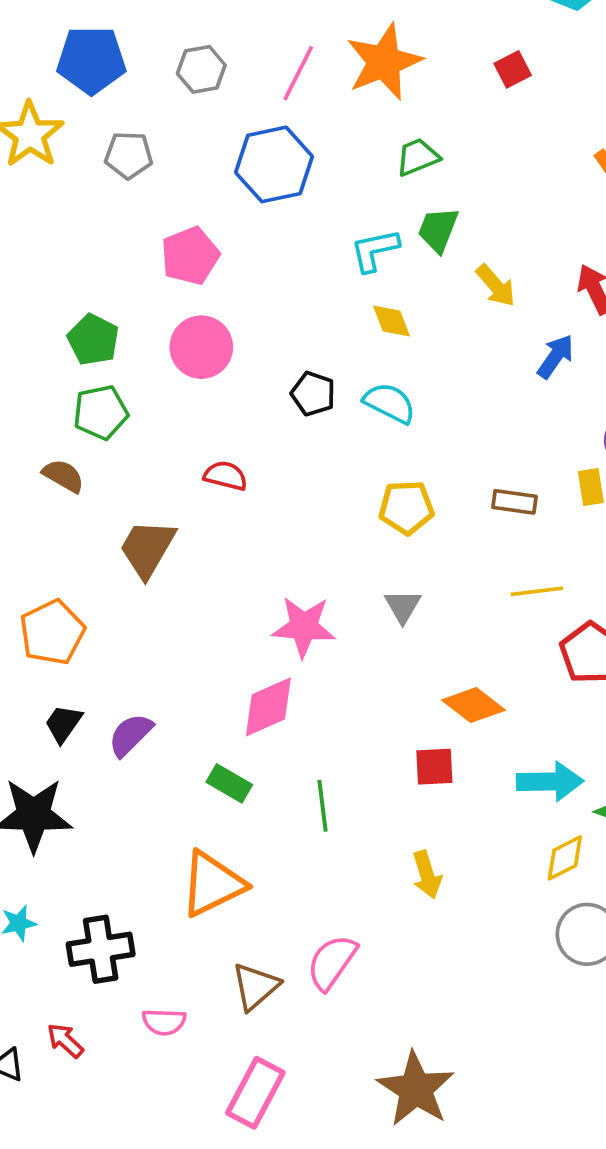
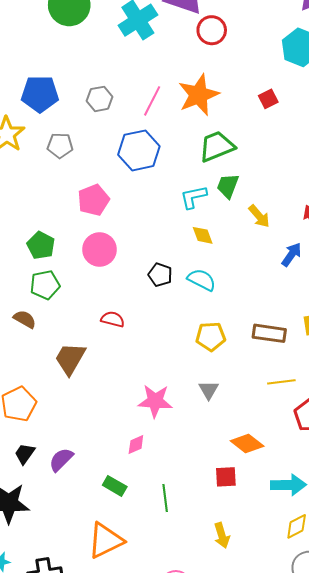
green trapezoid: (418, 157) -> (217, 146), size x1.5
brown rectangle: (514, 502) -> (269, 333), size x1.4
pink diamond: (268, 707) -> (136, 445), size x0.6

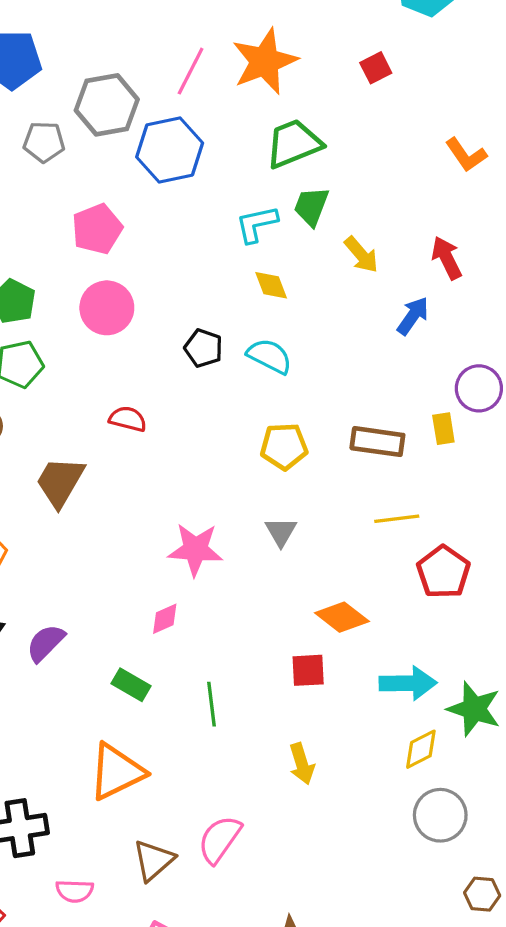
gray hexagon: (100, 99) -> (107, 105), moved, size x1.5

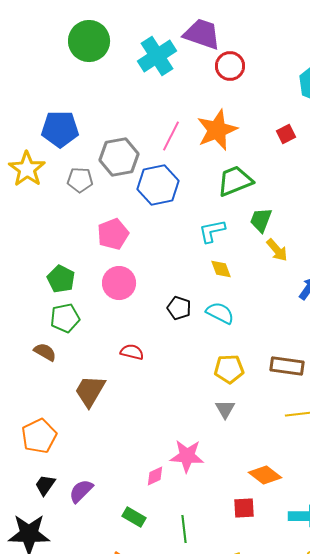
green trapezoid: (311, 206) -> (261, 220), moved
gray triangle: (281, 532) -> (225, 409), moved
pink star: (195, 549) -> (187, 456), moved

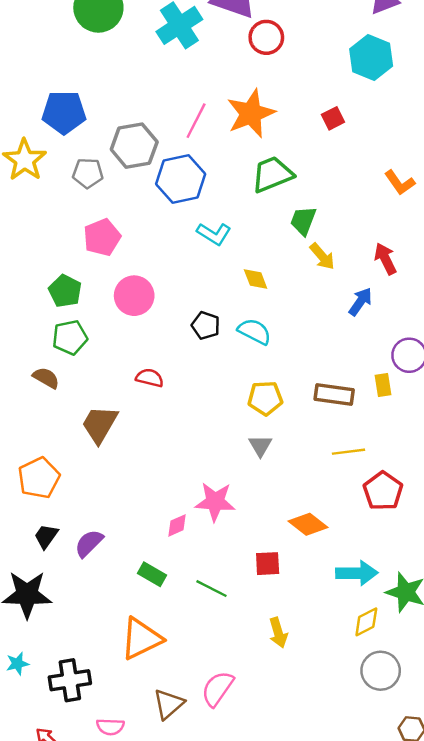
cyan L-shape: (212, 231) -> (214, 234), moved, turned -136
pink pentagon: (113, 234) -> (102, 237), moved
red square: (244, 508) -> (268, 564), moved
green line: (184, 529) -> (212, 589), turned -56

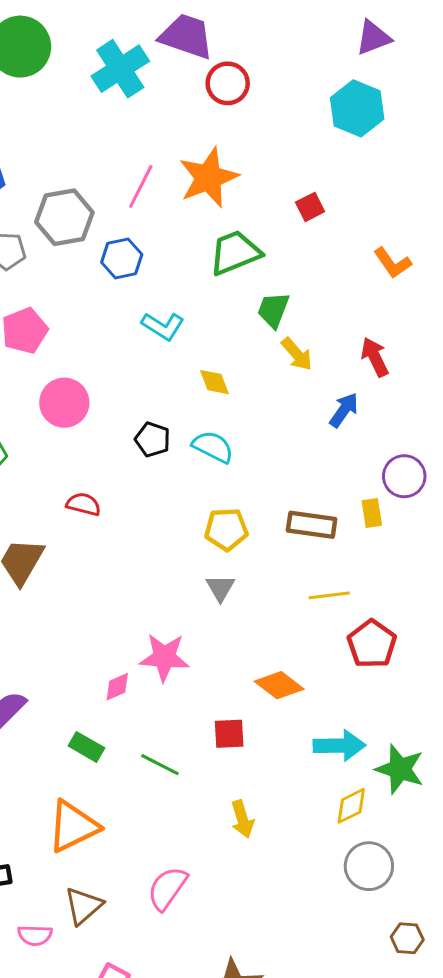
red square: (333, 118) -> (310, 207), moved
blue hexagon: (181, 179) -> (122, 258), size x0.7
brown triangle: (169, 704) -> (83, 906), moved

